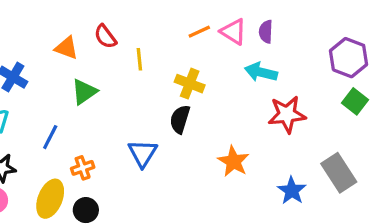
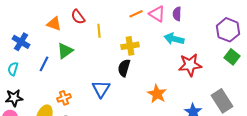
yellow cross: (190, 84) -> (130, 46), turned -30
blue line: (50, 137) -> (44, 64), moved

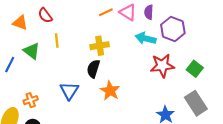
purple hexagon: (228, 30) -> (173, 29), moved
yellow line: (99, 31) -> (57, 40), moved
green triangle: (65, 51) -> (32, 51), turned -48
green square: (232, 57) -> (195, 69), moved
orange star: (157, 94) -> (110, 91), moved

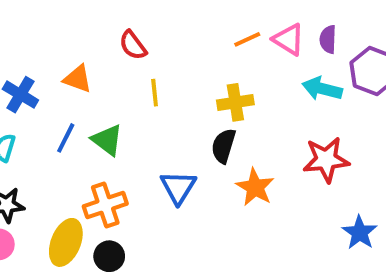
orange triangle: (20, 23) -> (78, 79), moved
green triangle: (32, 51) -> (107, 140), moved
red star: (162, 66) -> (326, 160), moved
orange cross: (31, 100) -> (105, 205), size x1.5

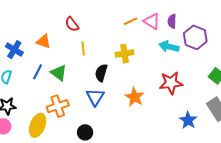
black semicircle: (224, 146) -> (101, 73), moved
black circle: (109, 256) -> (85, 132), moved

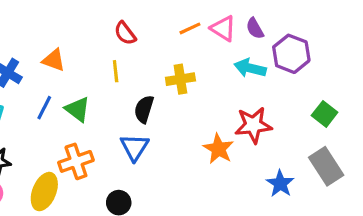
purple semicircle: (172, 21) -> (255, 28), turned -32
red semicircle: (72, 24) -> (125, 33), moved
orange star: (135, 97) -> (218, 149), moved

